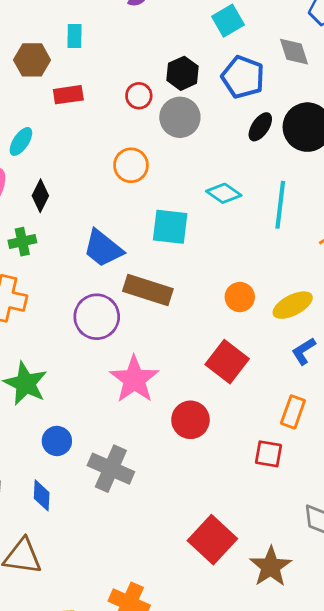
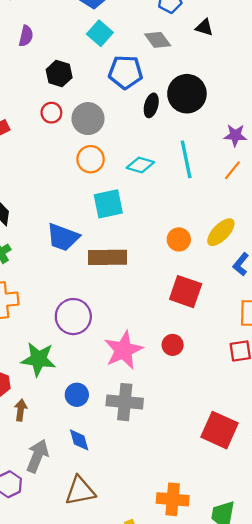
black hexagon: (182, 73) -> (59, 74), moved
orange circle: (131, 165) -> (91, 159), moved
purple circle: (97, 317) -> (73, 317), moved
pink star: (134, 379) -> (124, 350), moved, turned 30
red circle: (190, 420) -> (173, 345), size x0.7

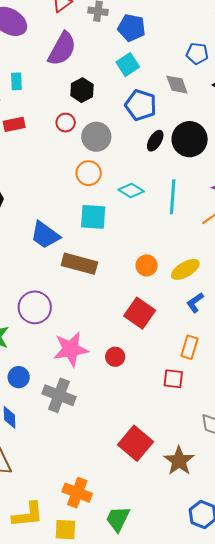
purple semicircle: (26, 36) -> (62, 49), size x1.8

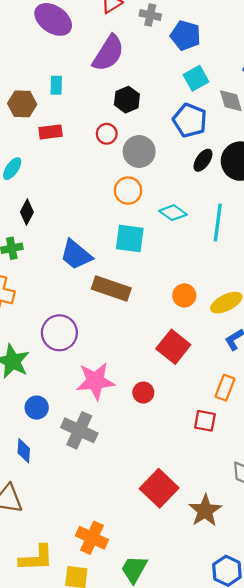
cyan square: (128, 65) -> (196, 78), moved

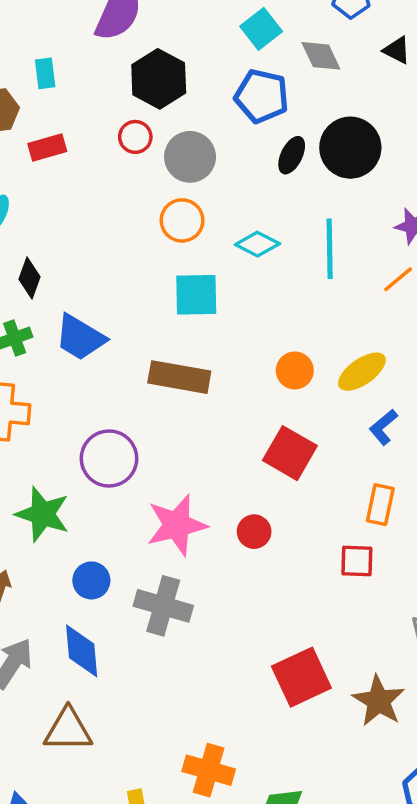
black hexagon: (127, 100) -> (159, 79), size x1.4
blue trapezoid: (76, 255) -> (80, 337), moved
blue diamond: (24, 451) -> (82, 651), size x1.4
red square: (159, 488) -> (301, 677), turned 30

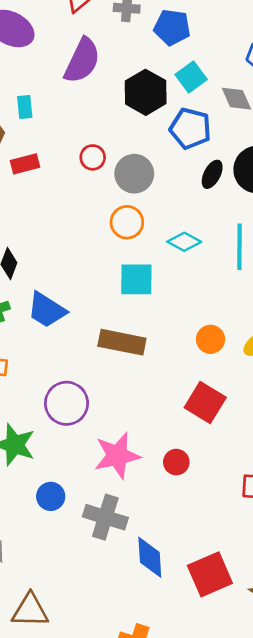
black hexagon: (159, 79) -> (146, 92), moved
blue diamond: (82, 651) -> (150, 557), moved

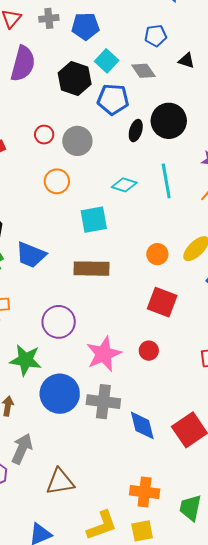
orange circle: (127, 222) -> (57, 181), moved
blue circle: (51, 496) -> (60, 394), size x1.8

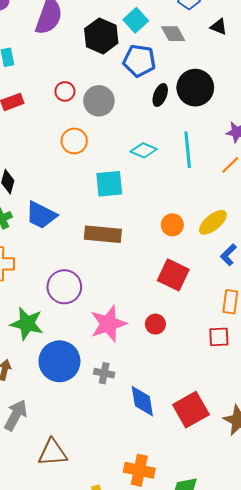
gray cross: (103, 402) -> (104, 373), size x0.6

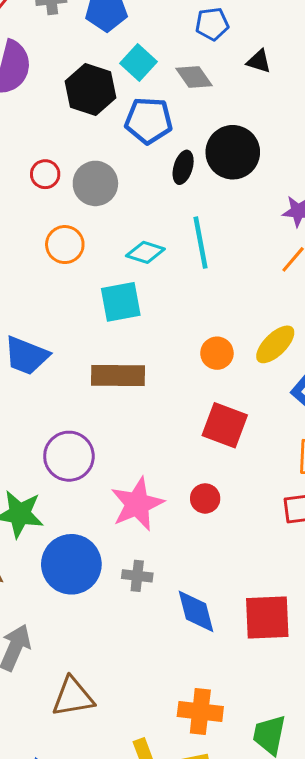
cyan diamond: (144, 150) -> (145, 252), moved
cyan line: (188, 150) -> (200, 243), moved
red square: (191, 410) -> (267, 617), turned 32

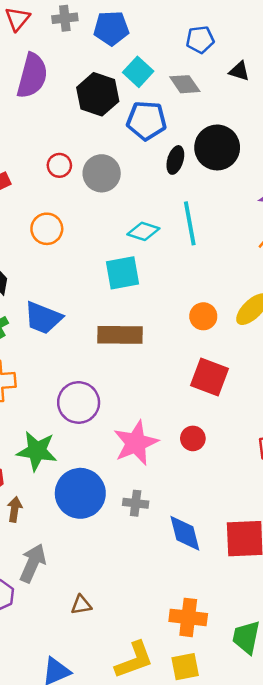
orange circle: (65, 245) -> (47, 229), moved
brown triangle: (73, 697) -> (81, 605), size x0.6

